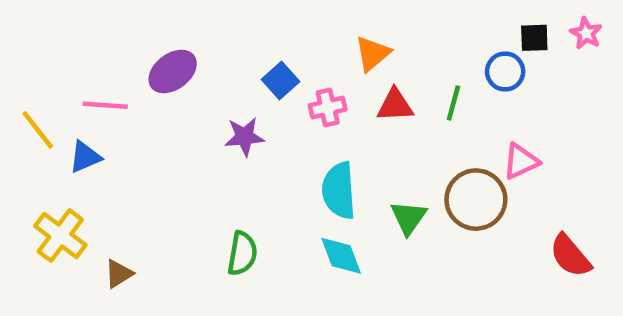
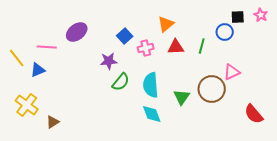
green semicircle: (242, 253) -> (121, 82), moved, turned 30

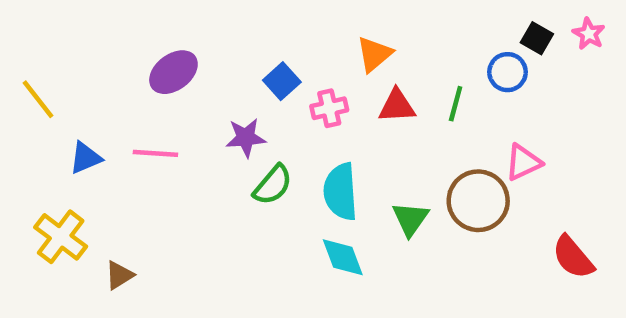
black square: (238, 17) -> (537, 38), turned 32
pink line: (47, 47) -> (155, 153), moved
yellow line: (17, 58) -> (38, 99), moved

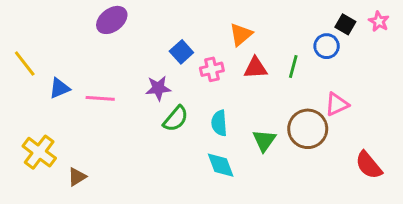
purple ellipse: (173, 72) -> (112, 20), moved
blue triangle: (85, 158) -> (60, 88), moved
cyan semicircle: (340, 192) -> (219, 123), size x0.7

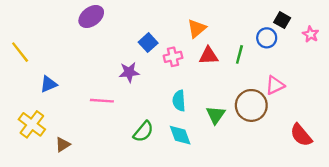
pink star: (379, 21) -> (311, 34), moved
blue triangle: (60, 88) -> (49, 84), moved
pink line: (100, 98) -> (102, 101), moved
green semicircle: (176, 119) -> (143, 132), moved

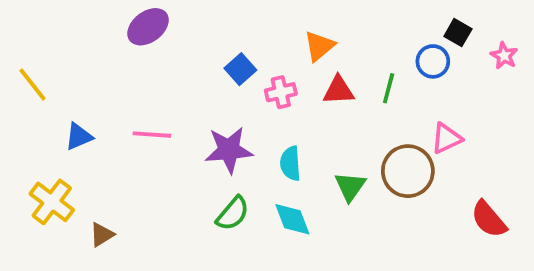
purple star: (129, 72) -> (229, 150), moved, size x1.4
pink line: (102, 101) -> (152, 135), moved

